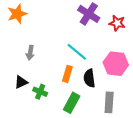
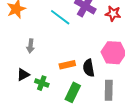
cyan line: (77, 52) -> (60, 17), moved
orange rectangle: (67, 74) -> (67, 65), turned 63

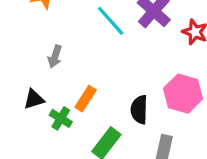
orange rectangle: (67, 65) -> (86, 99), moved, turned -56

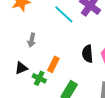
black semicircle: (139, 110) -> (88, 54), moved

